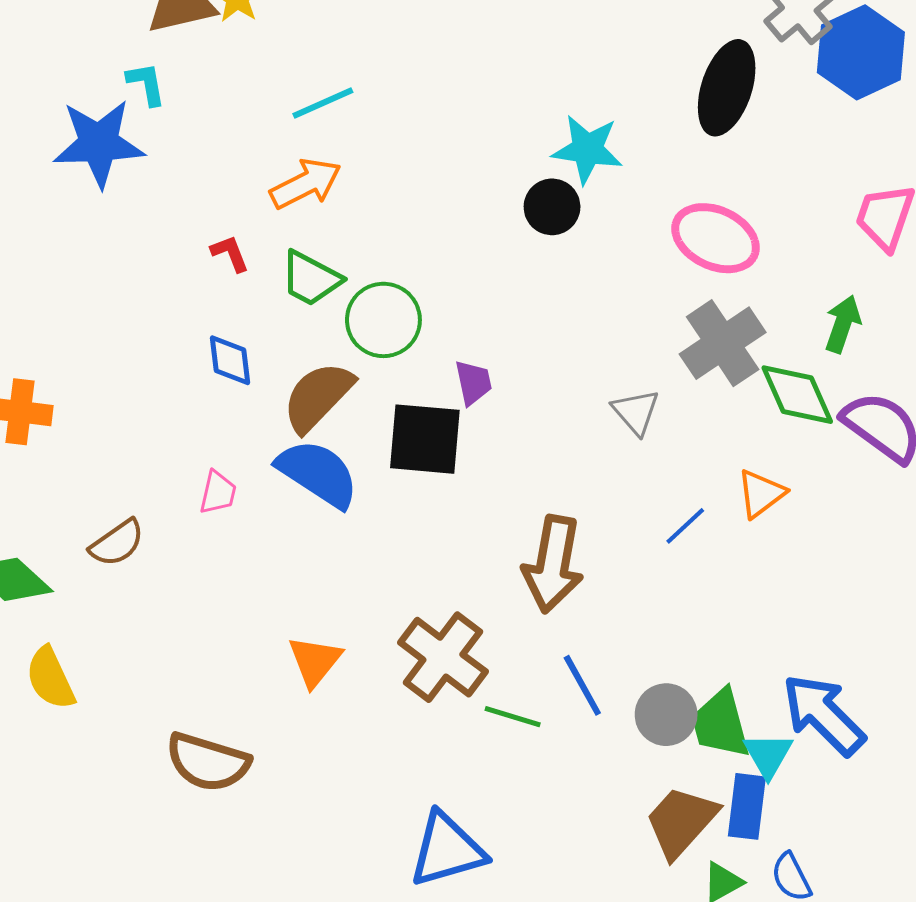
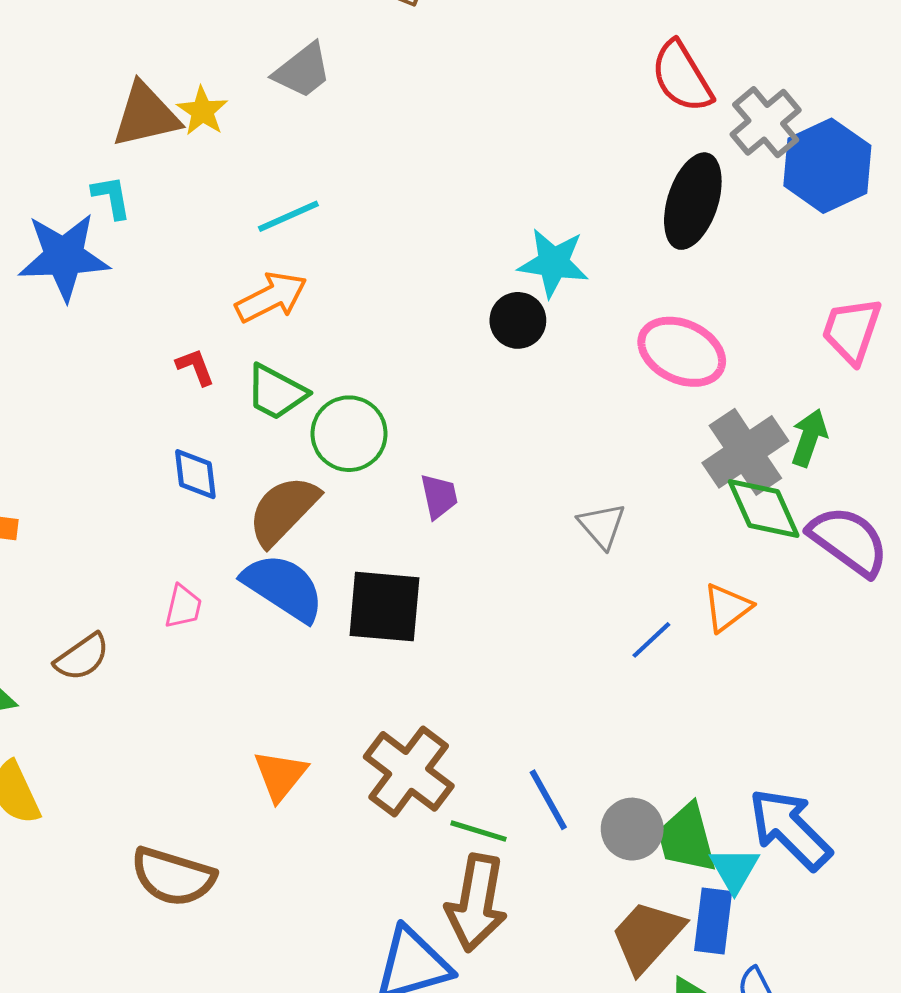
gray cross: (723, 343) -> (745, 452), moved
black square: (425, 439) -> (384, 607), moved
brown arrow: (553, 564) -> (476, 903), moved

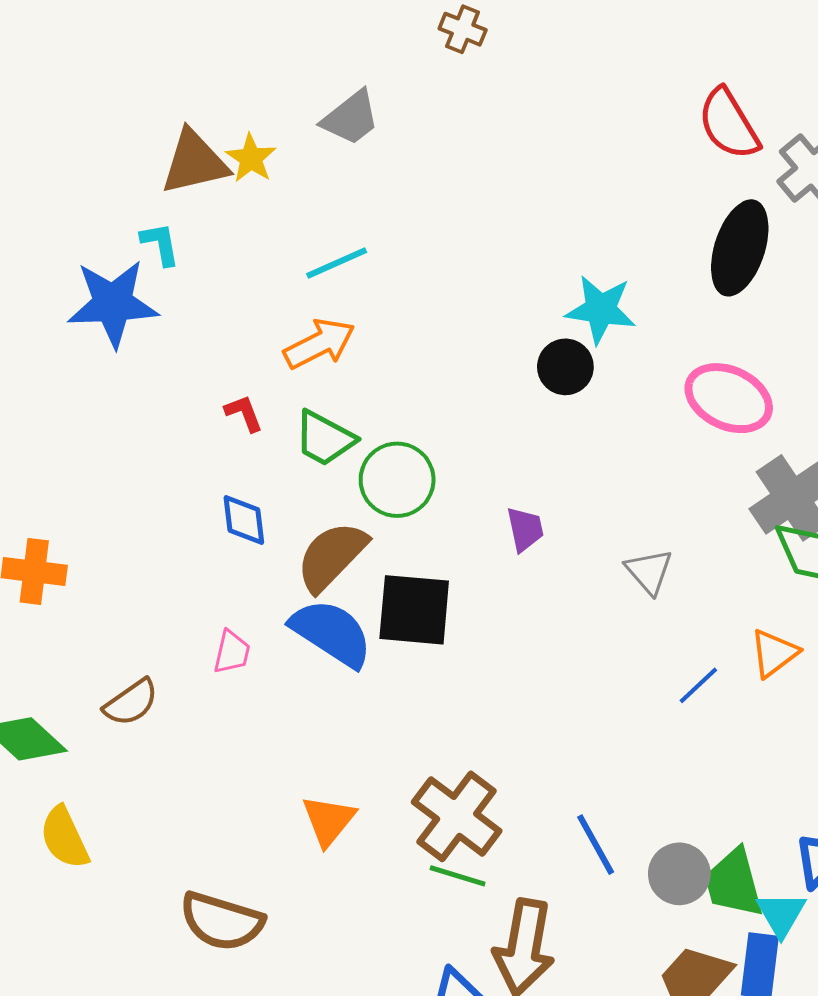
purple trapezoid: (439, 496) -> (525, 529), moved
black square: (384, 607) -> (414, 610), moved
green line: (478, 831) -> (458, 876), moved

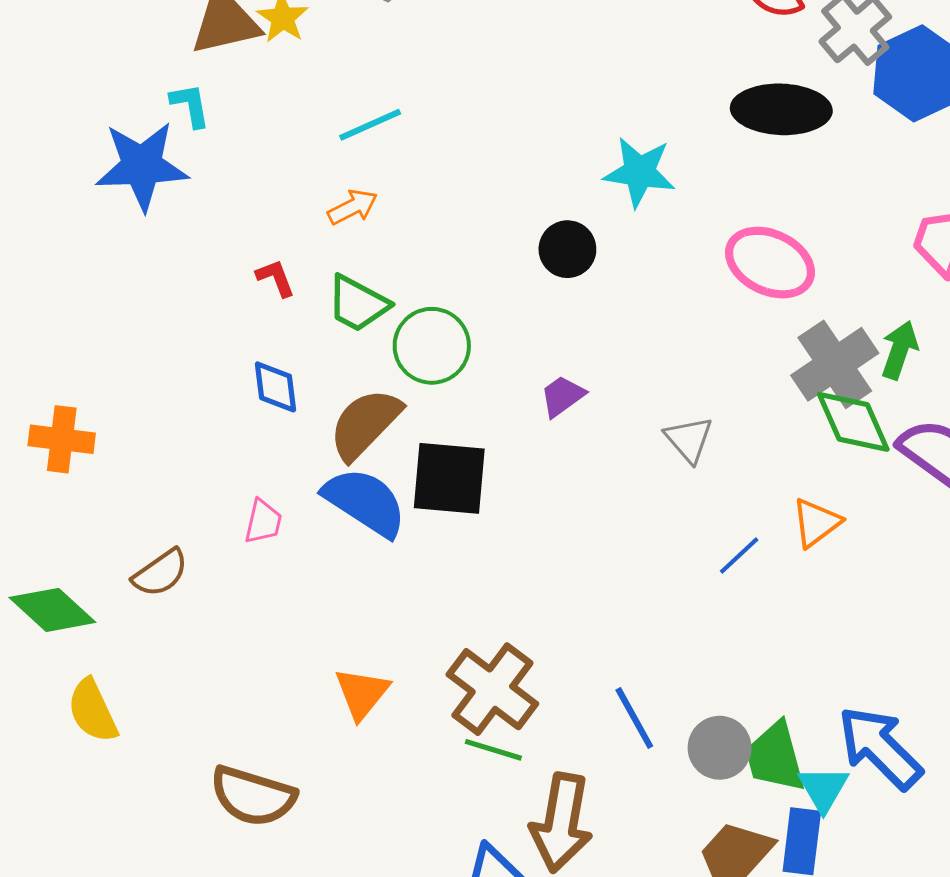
black ellipse: (740, 248) -> (781, 109), turned 74
orange arrow: (319, 344) -> (353, 207), size x0.7
black circle: (565, 367) -> (567, 249), moved
purple trapezoid: (525, 529) -> (562, 396), turned -114

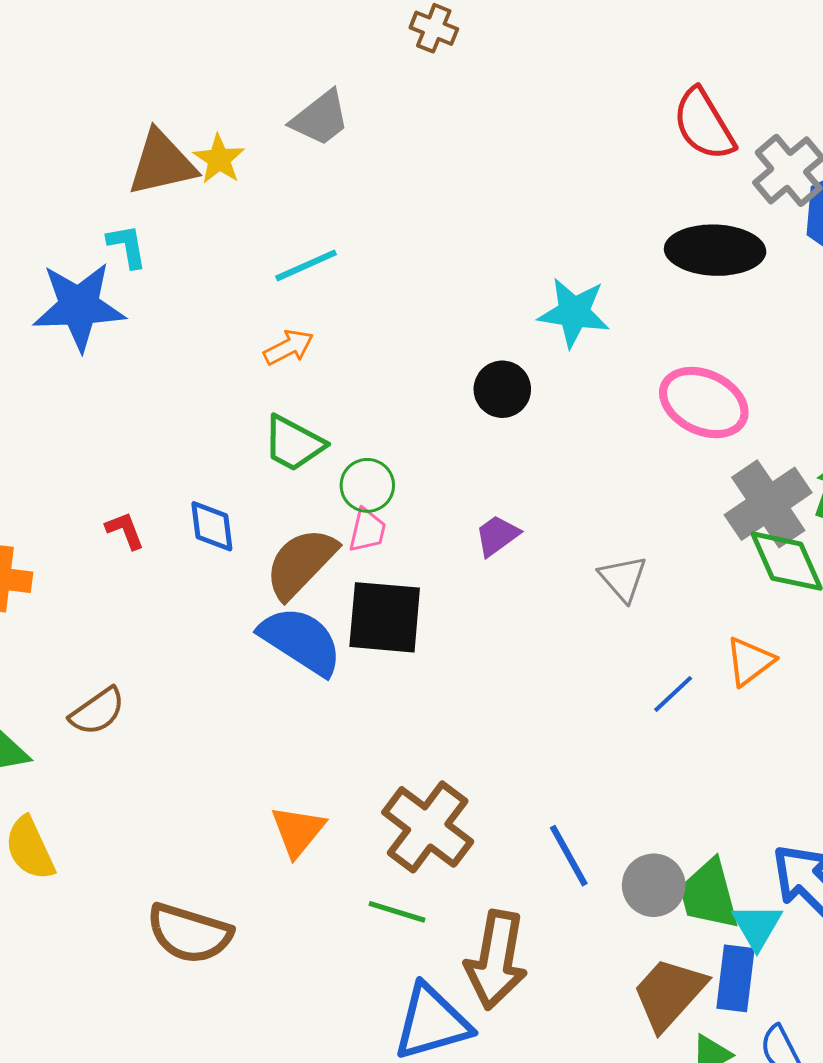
red L-shape: (276, 278) -> (125, 530), moved
green circle: (432, 346) -> (367, 485), size x0.7
pink trapezoid: (263, 522) -> (367, 530), moved
green line: (493, 750) -> (397, 912), moved

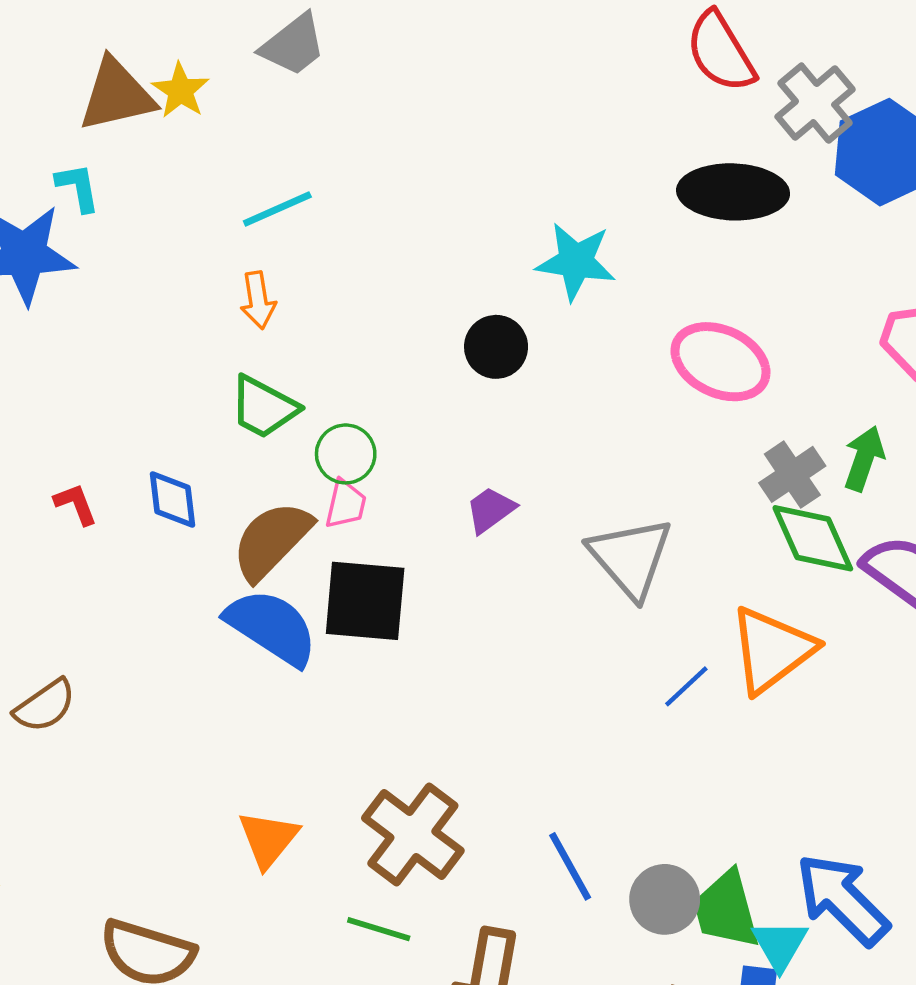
orange arrow: (289, 347) -> (258, 300), turned 108
gray cross: (768, 504) -> (792, 474), size x0.7
gray triangle: (623, 578) -> (630, 558), size x1.6
orange triangle: (750, 661) -> (772, 650), size x1.6

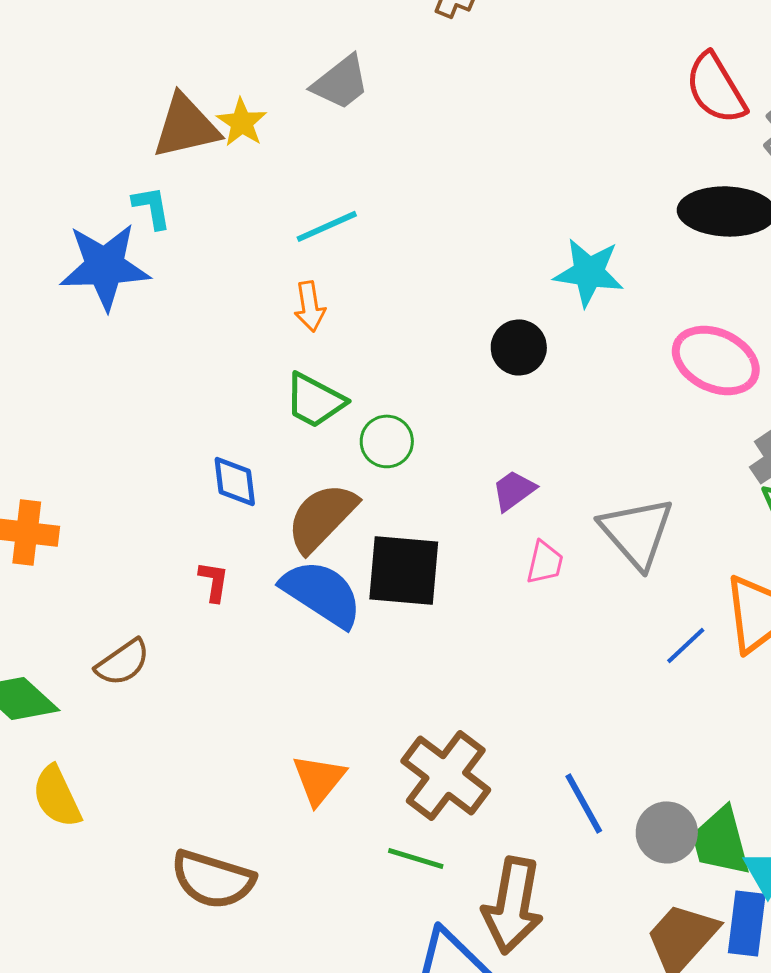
red L-shape: (76, 504) -> (214, 581), moved, turned 30
pink trapezoid: (346, 504) -> (545, 562), moved

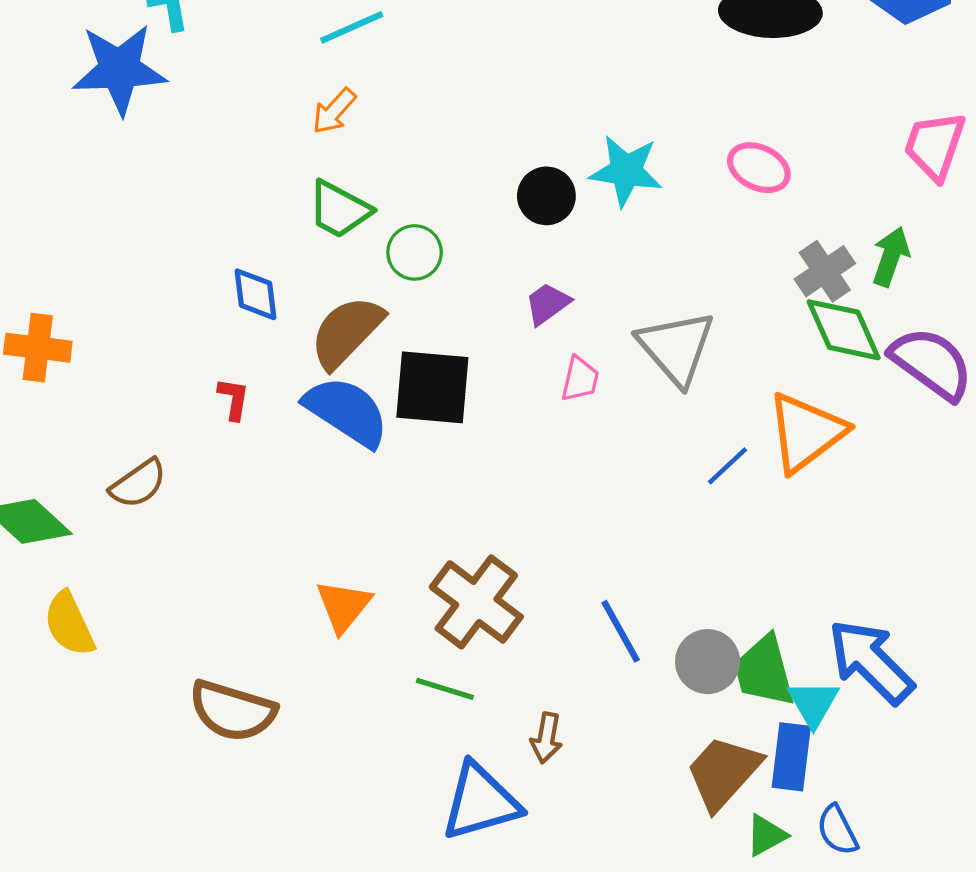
cyan star: (589, 272) -> (626, 171), moved
orange arrow: (310, 306) -> (334, 111), turned 51
black circle: (519, 347) -> (546, 196), moved
pink ellipse: (716, 360) -> (759, 168), size x0.7
brown arrow: (513, 905) -> (546, 738), size x0.5

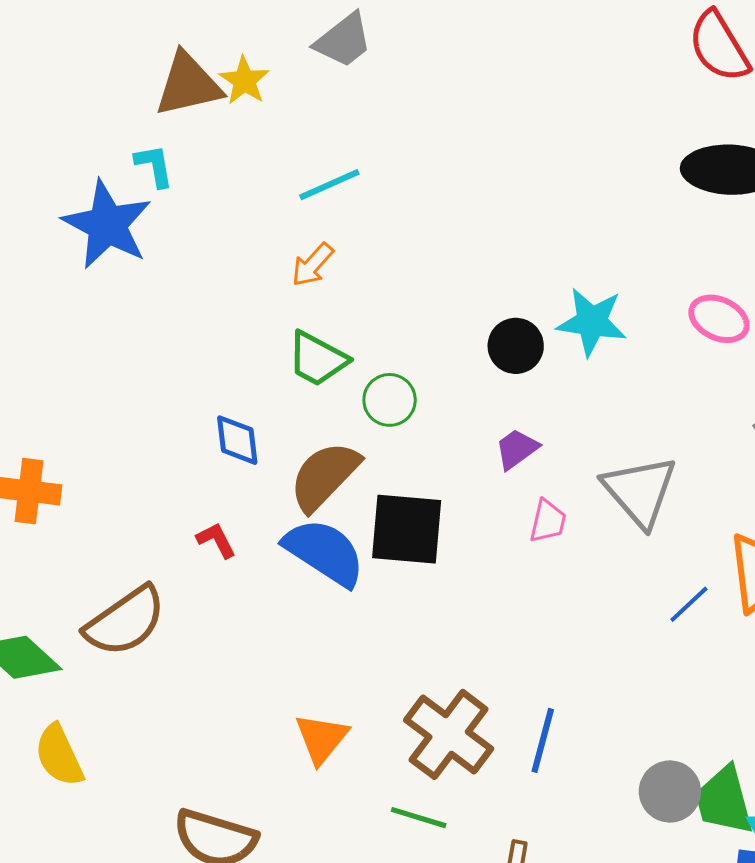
blue star: (119, 69) -> (107, 225), turned 30
red L-shape: (234, 399) -> (216, 540), turned -36
brown semicircle: (138, 484) -> (125, 621), size x1.5
blue line: (621, 631) -> (543, 740), moved, turned 44

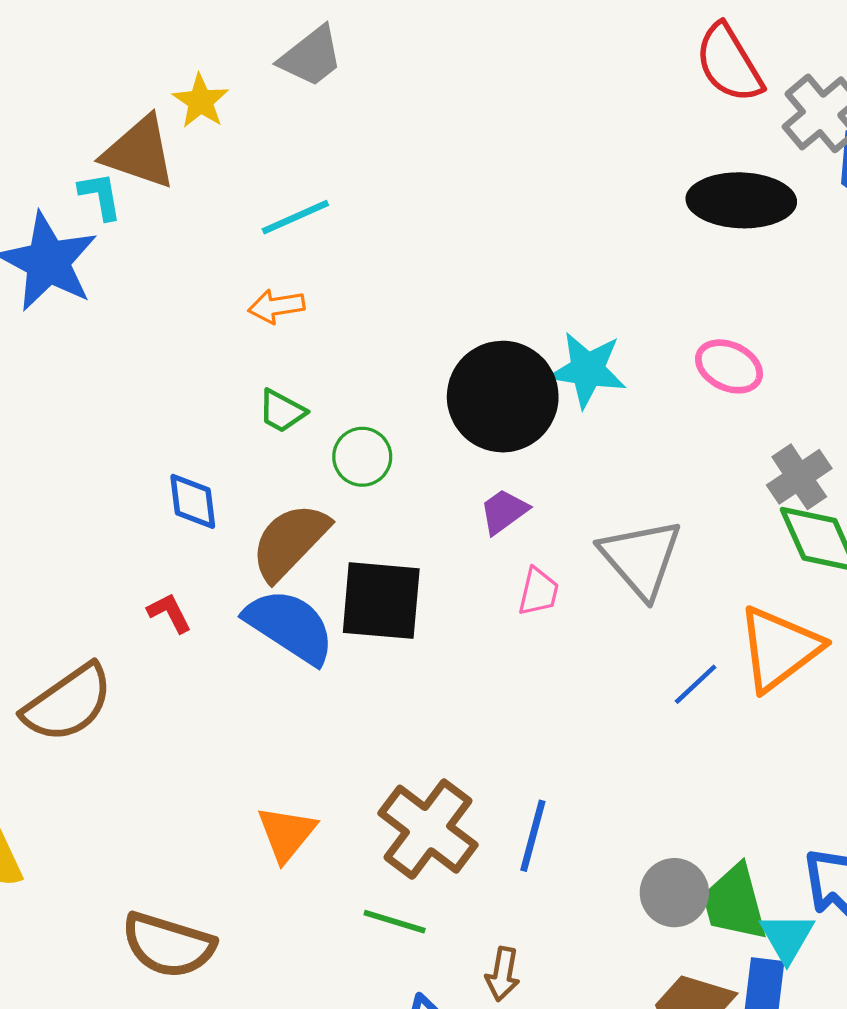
brown triangle: (188, 85) -> (139, 152), moved, turned 32
orange arrow: (312, 265) -> (276, 306), turned 39
black circle: (516, 346) -> (503, 397), size x1.8
green trapezoid: (317, 359) -> (282, 411), size x0.7

